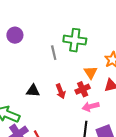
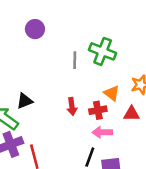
orange triangle: (91, 73) -> (112, 93), turned -32
black triangle: (33, 91) -> (25, 101), moved, turned -40

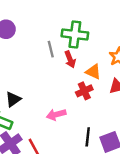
red arrow: (72, 106) -> (70, 59), moved
pink arrow: (102, 132) -> (56, 115), moved

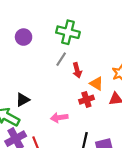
green cross: (75, 34) -> (68, 32), moved
gray line: (51, 49) -> (61, 59), turned 40

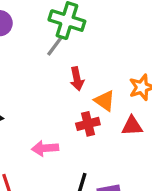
gray line: (61, 59) -> (55, 46), moved

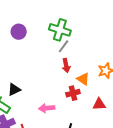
gray line: (55, 46) -> (64, 46), moved
red triangle: (132, 126) -> (99, 104), moved

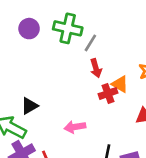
green cross: (60, 30) -> (68, 28), moved
red cross: (73, 93) -> (108, 93), moved

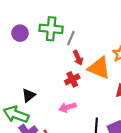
orange triangle: (120, 84) -> (99, 68), size x1.6
red cross: (108, 93) -> (72, 79), moved

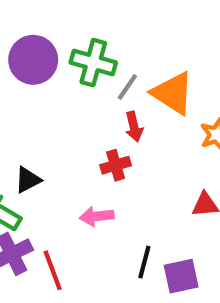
purple circle: (20, 33) -> (33, 60), size x1.5
orange triangle: (99, 68) -> (173, 93), moved

